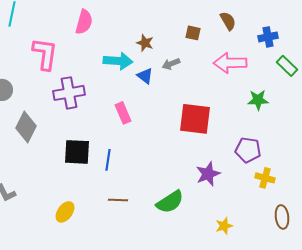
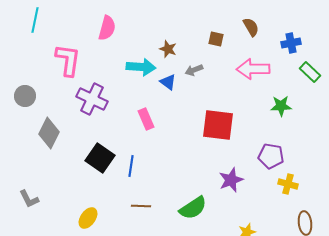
purple cross: (69, 93) -> (92, 99), turned 36
black square: (77, 152) -> (100, 158), turned 32

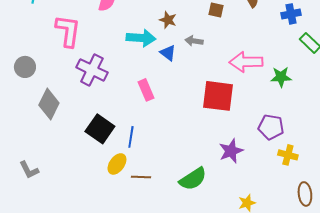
pink arrow: (253, 69) -> (246, 62), moved
gray arrow: (194, 70) -> (194, 41), turned 30
yellow ellipse: (88, 218) -> (117, 164), moved

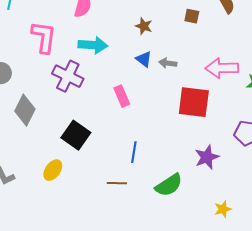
cyan arrow: (141, 38) -> (93, 45), moved
gray arrow: (194, 41) -> (168, 63), moved
blue line: (131, 137) -> (134, 152), moved
yellow ellipse: (117, 164) -> (53, 170), moved

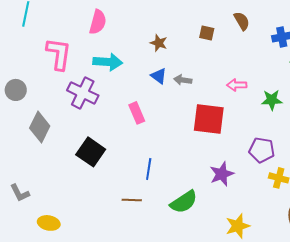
pink arrow: (222, 68) -> (237, 85), size x0.6
yellow ellipse: (53, 170) -> (49, 223), moved, turned 65
yellow star: (223, 209) -> (238, 226), size x1.4

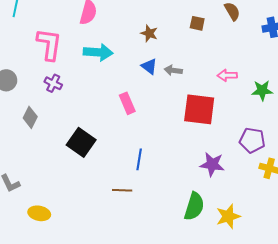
purple cross: (83, 93) -> (53, 83), moved, size x0.6
gray diamond: (40, 127) -> (30, 117), size x0.7
purple star: (222, 174) -> (212, 164), turned 30
green semicircle: (184, 202) -> (194, 206), moved, turned -40

